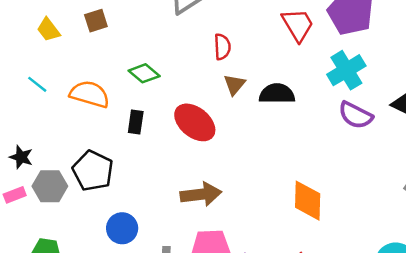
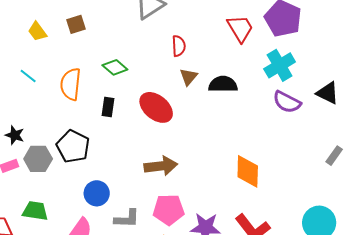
orange semicircle: (90, 94) -> (71, 84), turned -100

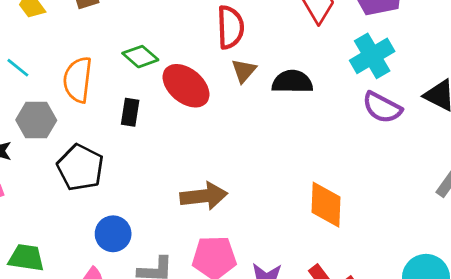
red semicircle: (179, 46) -> (230, 27), size x1.4
red ellipse: (156, 107) -> (186, 86), moved
gray hexagon: (38, 159) -> (36, 120), moved

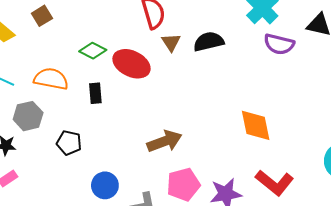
orange semicircle: (78, 80) -> (51, 79), turned 108
black pentagon: (80, 168) -> (69, 143), size x0.7

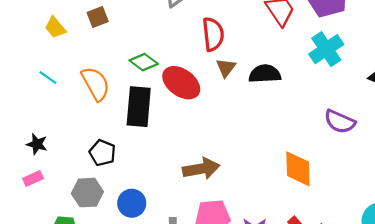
purple semicircle: (279, 44) -> (340, 122), moved
orange semicircle: (51, 79) -> (96, 84), turned 40
black rectangle: (95, 93) -> (139, 107), size x1.8
gray hexagon: (28, 116) -> (87, 193), moved

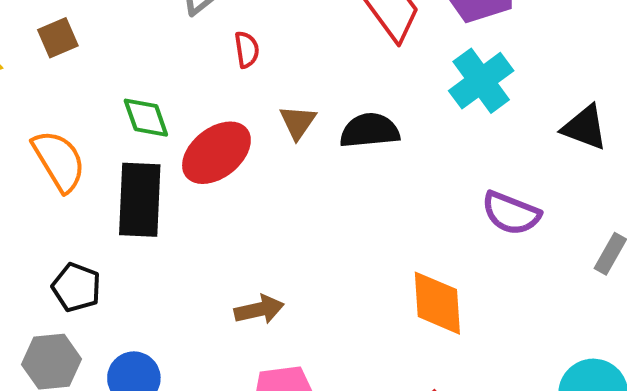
red semicircle: (213, 34) -> (247, 50), moved, size x0.6
green diamond: (144, 62) -> (146, 118), turned 36
red ellipse: (181, 83) -> (216, 153), turned -72
brown arrow: (201, 169) -> (259, 309), size x0.7

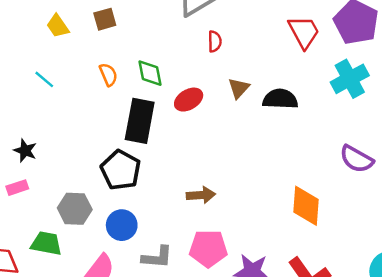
red ellipse: (216, 153) -> (189, 100), size x0.7
orange semicircle: (59, 161) -> (108, 75), moved, size x0.6
black pentagon: (76, 287) -> (121, 170), moved, size x1.4

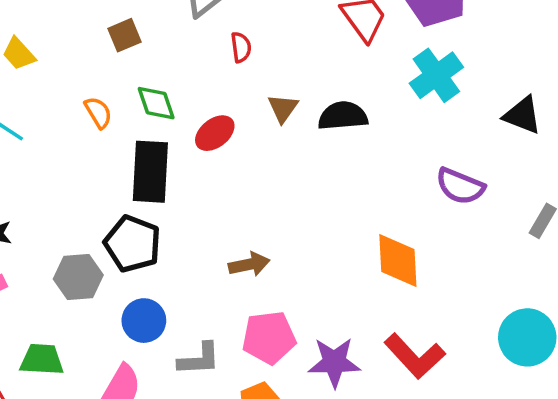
brown square: (105, 19) -> (124, 35), moved
gray hexagon: (75, 209) -> (78, 277), moved

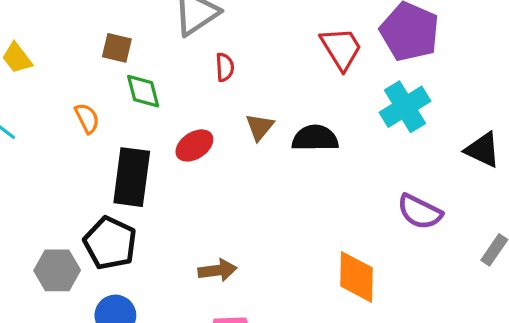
brown square: (124, 35) -> (117, 48), turned 32
green diamond: (156, 103) -> (143, 91), moved

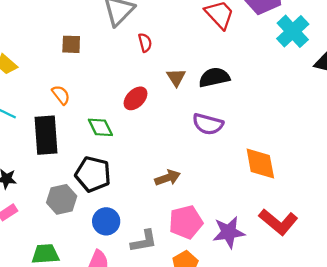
green diamond: (143, 91) -> (100, 127), moved
cyan cross: (405, 107) -> (293, 31), moved
black rectangle: (132, 177) -> (46, 135), moved
purple semicircle: (420, 212) -> (208, 124), moved

